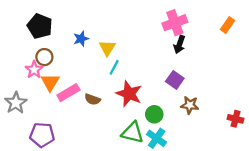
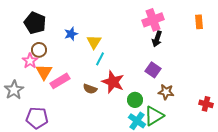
orange rectangle: (227, 25) -> (199, 22), turned -40
brown semicircle: (92, 99) -> (90, 89), moved
green triangle: (133, 133) -> (154, 116), moved, turned -45

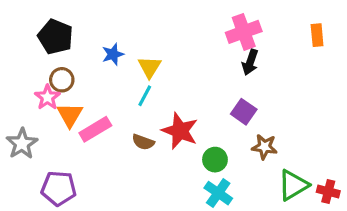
cyan line: (100, 59) -> (145, 96), moved
red cross: (206, 104) -> (328, 191), moved
green triangle: (154, 116) -> (293, 185), moved

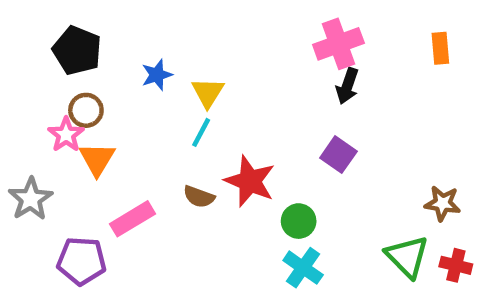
pink rectangle: (95, 129) -> (132, 219), moved
brown star: (264, 147) -> (443, 203), moved
green triangle: (293, 185) -> (407, 256), turned -44

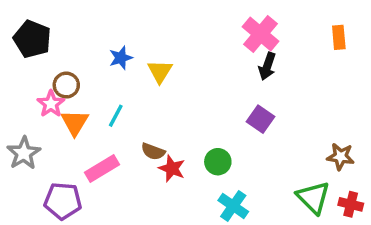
pink cross: (338, 44) -> (260, 34), turned -30
black pentagon: (77, 50) -> (32, 39), moved
cyan line: (201, 132) -> (116, 116), moved
red star: (250, 181) -> (172, 169), moved, size x0.7
green circle: (299, 221) -> (218, 162), moved

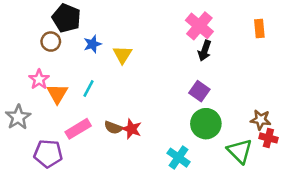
black pentagon: (32, 39) -> (66, 18), moved
brown circle: (66, 85) -> (51, 42), moved
brown semicircle: (153, 151) -> (113, 128), moved
green circle: (218, 162) -> (206, 124), moved, size x1.5
red cross: (351, 204) -> (268, 138), moved

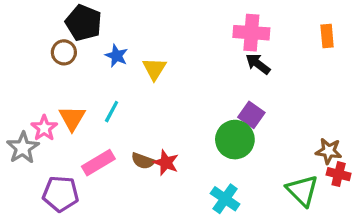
pink cross: (199, 26) -> (251, 33), turned -36
blue star: (92, 44) -> (117, 56), turned -30
black arrow: (205, 51) -> (258, 64), turned 108
pink star: (39, 79) -> (44, 128), moved
green circle: (206, 124) -> (235, 140), moved

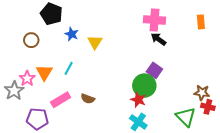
brown circle: (64, 52) -> (31, 40), moved
red star: (166, 163) -> (138, 100), moved

